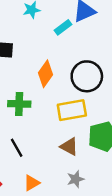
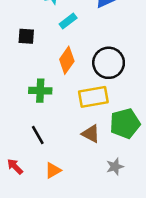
cyan rectangle: (63, 27) -> (68, 21), moved
gray star: (76, 179) -> (115, 167), moved

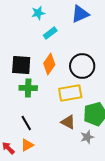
black square: (26, 36) -> (21, 65), moved, size x1.5
gray star: (115, 167) -> (87, 137), moved
orange triangle: (53, 170) -> (27, 145), moved

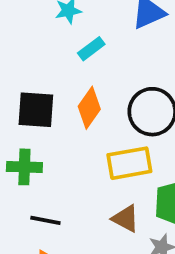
green cross: (28, 88) -> (24, 167), moved
black line: (26, 123) -> (45, 220), turned -49

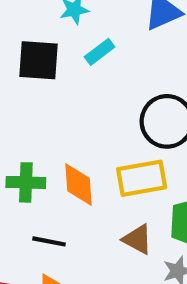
orange diamond: (89, 108) -> (78, 185), moved, turned -39
black square: (36, 110) -> (38, 60), moved

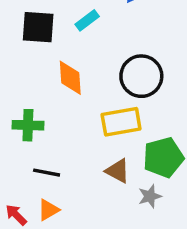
orange diamond: (78, 185) -> (70, 78), moved

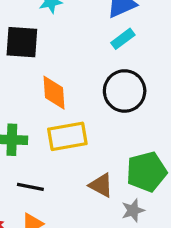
cyan rectangle: (87, 20) -> (123, 39), moved
yellow rectangle: (121, 122) -> (67, 136), moved

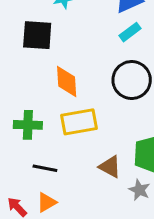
gray star: (133, 210) -> (139, 190), turned -30

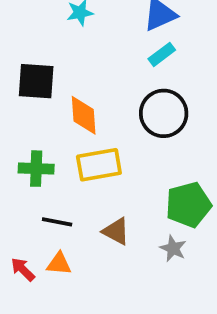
black square: (37, 35) -> (36, 81), moved
brown triangle: (110, 167) -> (116, 231), moved
orange triangle: (46, 202) -> (59, 264), turned 35

